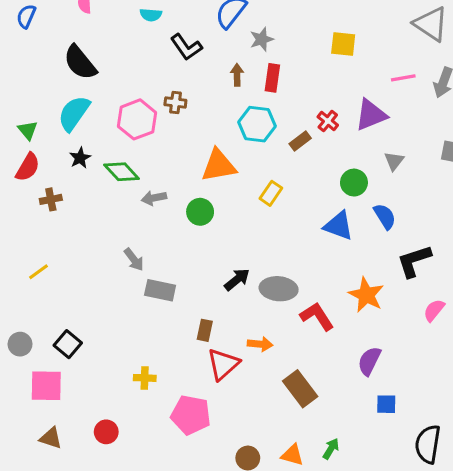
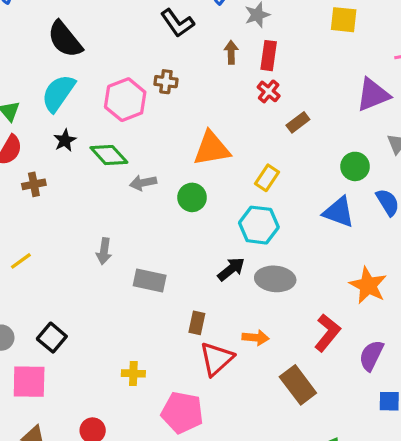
red cross: (328, 121) -> (269, 91), moved
cyan hexagon: (257, 124) -> (259, 225), moved
gray arrow: (134, 259) -> (104, 251), moved, turned 45
red L-shape: (317, 316) -> (327, 333), moved, turned 72

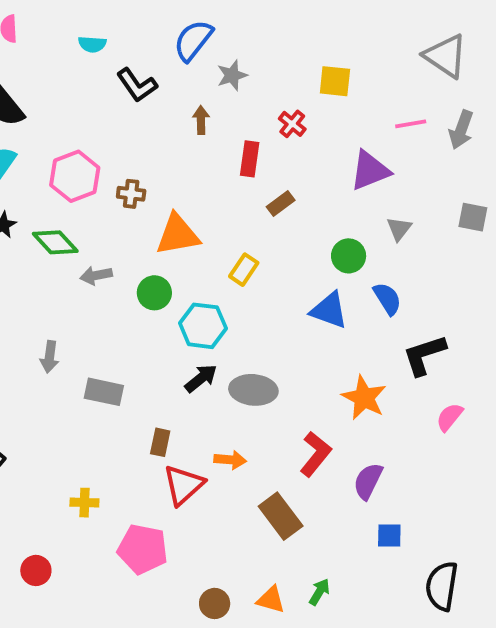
red rectangle: (269, 56) -> (250, 159), moved
brown cross: (166, 82) -> (131, 194), moved
red cross: (269, 91) -> (292, 124), moved
cyan hexagon: (259, 225) -> (203, 326), moved

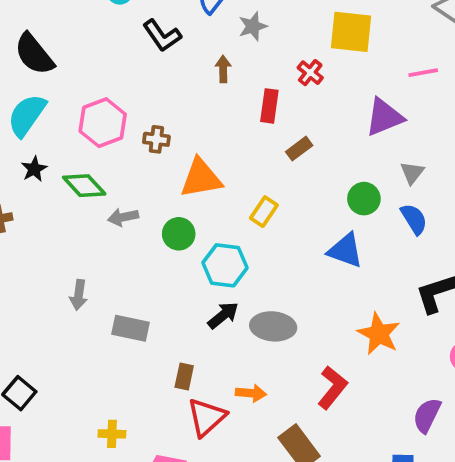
yellow square: (335, 81) -> (351, 32), size x1.4
blue semicircle: (387, 299) -> (414, 219), moved
purple semicircle: (368, 481) -> (427, 415), moved

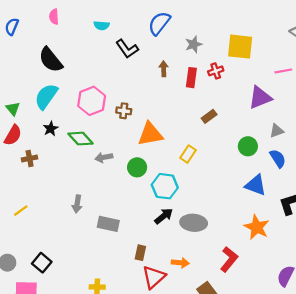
gray star: (253, 26) -> (194, 44), moved
red cross: (310, 73) -> (216, 71), turned 32
red rectangle: (269, 106) -> (191, 78), moved
gray triangle: (412, 173) -> (277, 131), turned 32
blue triangle: (345, 250) -> (256, 185), moved

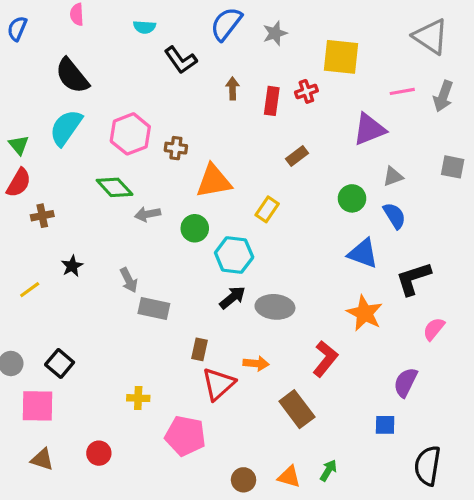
gray star: (194, 44) -> (275, 33), moved
black star: (51, 129) -> (72, 266), moved
gray arrow: (77, 204) -> (129, 280), moved, turned -35

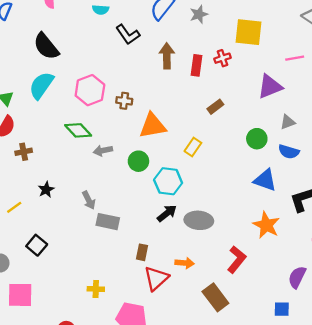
brown arrow: (233, 88) -> (167, 56), size x1.5
blue semicircle: (394, 216) -> (289, 152), turned 138
black square: (60, 363) -> (37, 245), moved

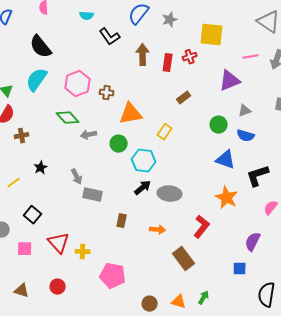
red triangle: (156, 278) -> (59, 243), moved, turned -30
pink square: (20, 295) -> (25, 249), moved, size x0.7

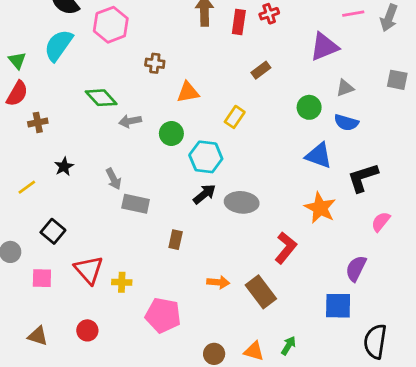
pink hexagon: (78, 84) -> (111, 25), moved
orange triangle: (131, 114) -> (188, 92), size x0.7
orange arrow: (158, 230) -> (218, 282), moved
blue square: (240, 269) -> (338, 306), size x1.5

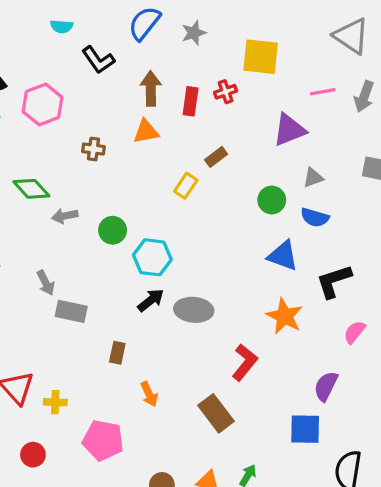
orange triangle: (188, 92) -> (146, 132), moved
yellow rectangle: (235, 117) -> (186, 186), moved
orange arrow: (218, 282) -> (149, 394), moved, turned 60
red circle: (87, 330) -> (33, 455), moved

